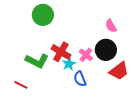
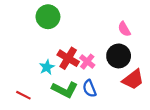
pink cross: (86, 55) -> (87, 62), moved
green L-shape: (37, 61) -> (65, 90), moved
cyan star: (69, 64) -> (47, 67), moved

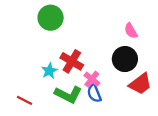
pink cross: (87, 62) -> (92, 79), moved

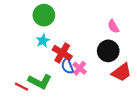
cyan star: (49, 71) -> (43, 41), moved
blue semicircle: (94, 93) -> (67, 66), moved
green L-shape: (68, 94) -> (40, 81), moved

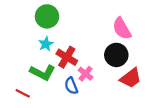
pink semicircle: (113, 26) -> (122, 29), size x1.5
blue semicircle: (67, 66) -> (71, 86), moved
green L-shape: (40, 81) -> (43, 73), moved

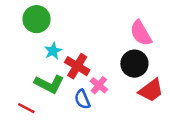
green circle: (47, 16) -> (37, 19), moved

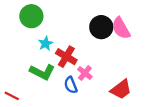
black circle: (134, 64) -> (101, 27), moved
red trapezoid: (151, 90) -> (121, 89), moved
red line: (26, 108) -> (12, 96), moved

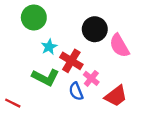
black circle: (101, 27) -> (95, 29), moved
pink semicircle: (121, 28) -> (119, 46), moved
red trapezoid: (121, 89) -> (116, 96), moved

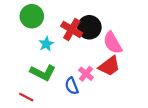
red cross: (71, 61) -> (72, 29), moved
red trapezoid: (116, 96) -> (109, 66), moved
red line: (13, 103) -> (26, 97), moved

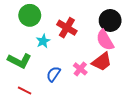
black circle: (89, 27) -> (110, 20), moved
green L-shape: (43, 73) -> (19, 61), moved
blue semicircle: (72, 86) -> (53, 74), moved, turned 56

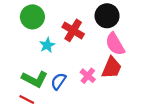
black circle: (110, 20) -> (107, 16), moved
green L-shape: (19, 61) -> (35, 79), moved
red trapezoid: (102, 62) -> (112, 68), turned -30

